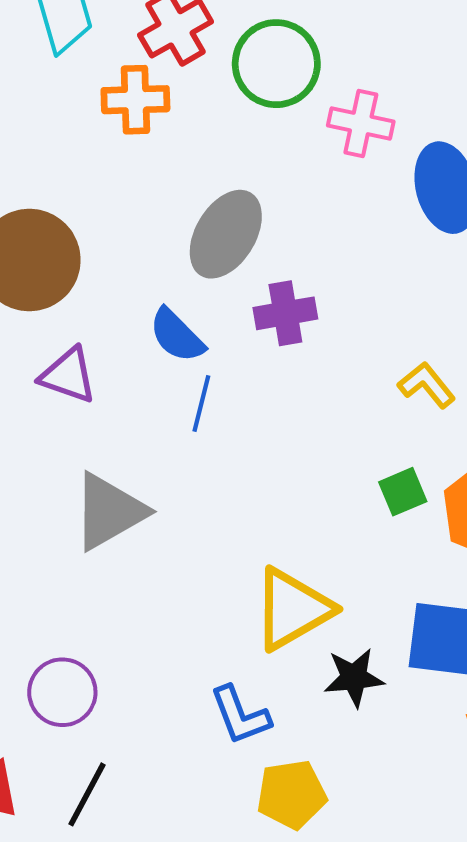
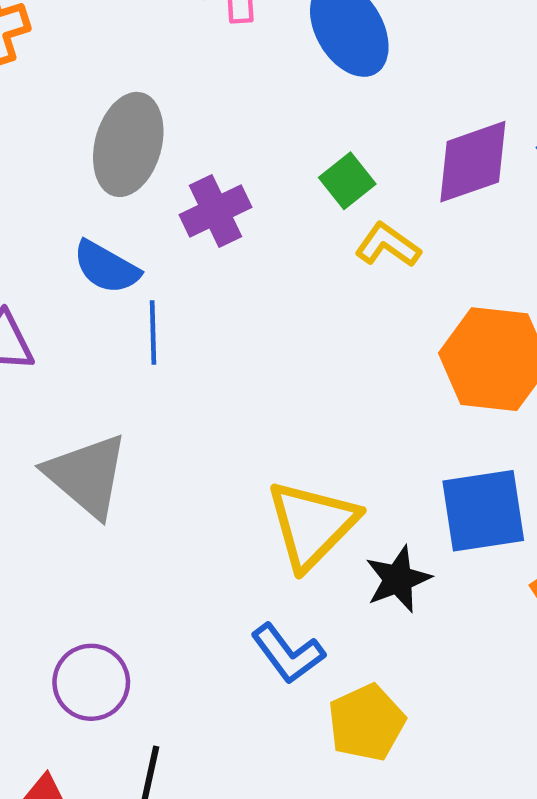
green square: (403, 492) -> (347, 181), moved
gray triangle: (109, 511) -> (87, 475), turned -34

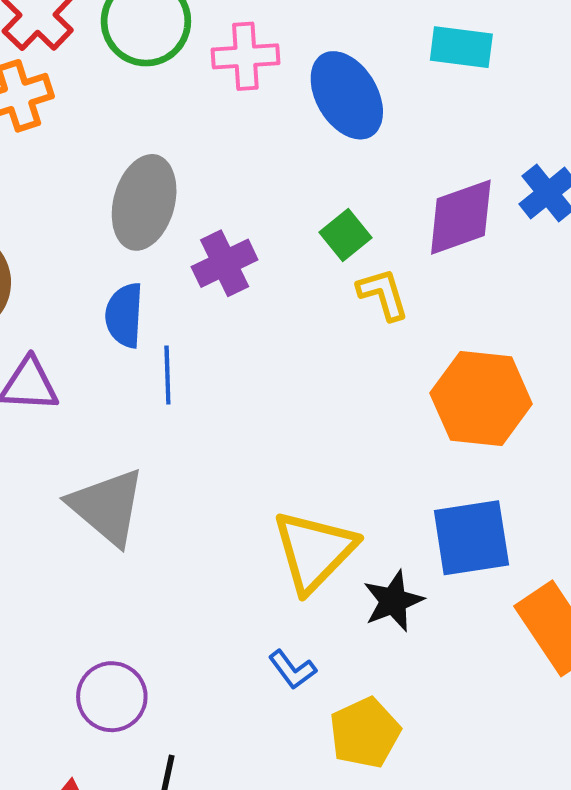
yellow L-shape: (388, 245) -> (383, 294), turned 38
blue semicircle: (106, 267) -> (124, 315), turned 64
blue L-shape: (288, 654) -> (292, 670), size x0.7

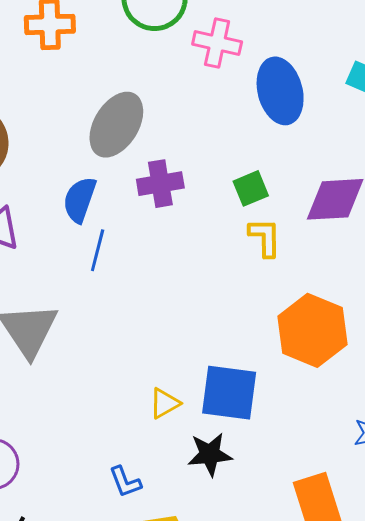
blue square: (471, 538) -> (229, 393), moved
yellow triangle: (314, 551) -> (165, 403), size x0.5

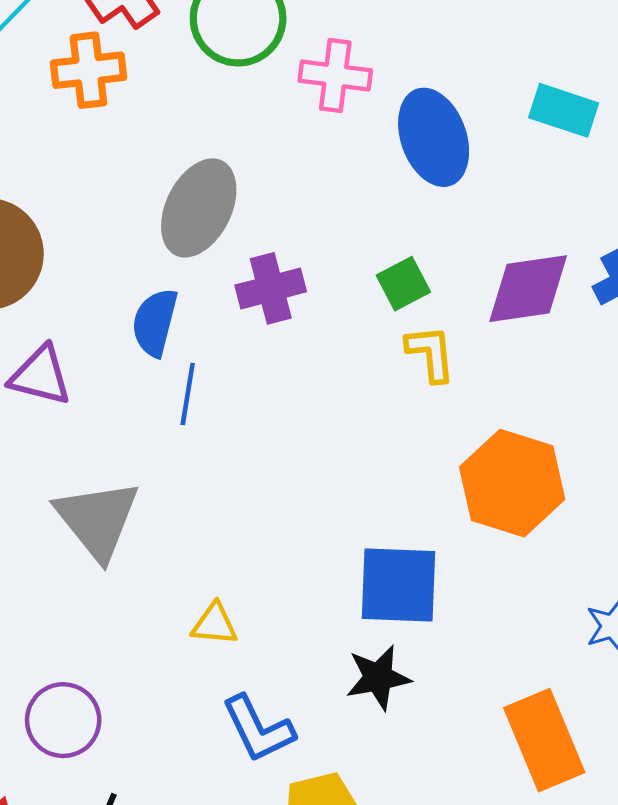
yellow triangle: (165, 403) -> (215, 624), moved, turned 40
blue L-shape: (125, 482) -> (258, 729), size x1.5

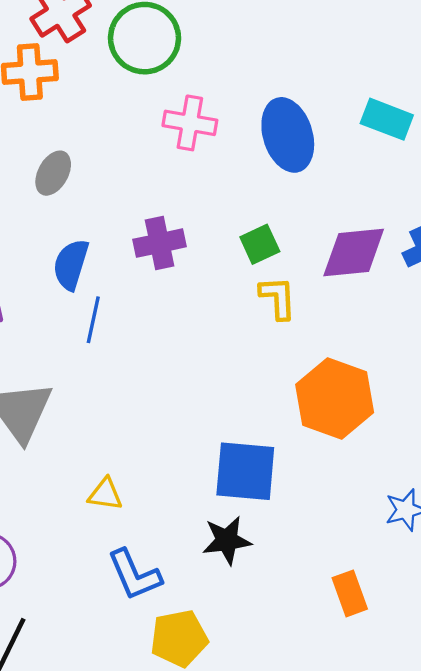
pink cross: (335, 76) -> (190, 123), moved
gray ellipse: (199, 208) -> (53, 173), moved, size x0.6
orange rectangle: (544, 740) -> (350, 593), size x0.6

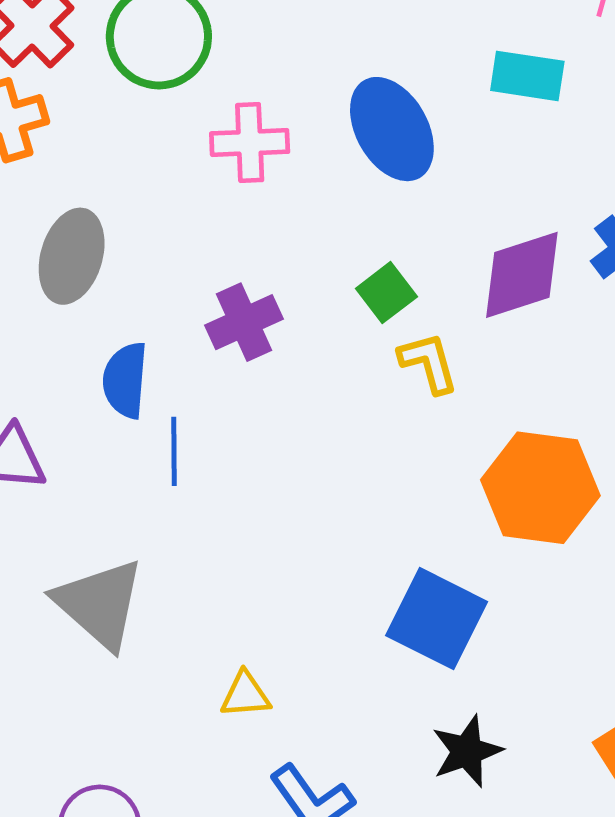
gray ellipse: (53, 173) -> (72, 256), size x1.4
blue square: (245, 471) -> (437, 619), turned 34
black star: (227, 540) -> (467, 751), moved

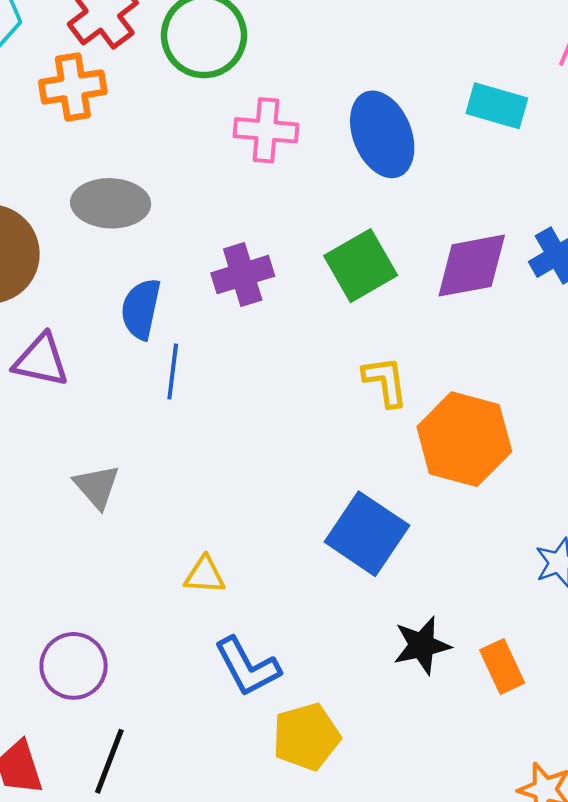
gray ellipse: (72, 256) -> (111, 203), turned 68
green square: (386, 293) -> (361, 266), size x1.5
yellow L-shape: (429, 363) -> (385, 381), moved
gray triangle: (100, 604) -> (97, 486), size x0.6
black star: (467, 751) -> (422, 645), moved

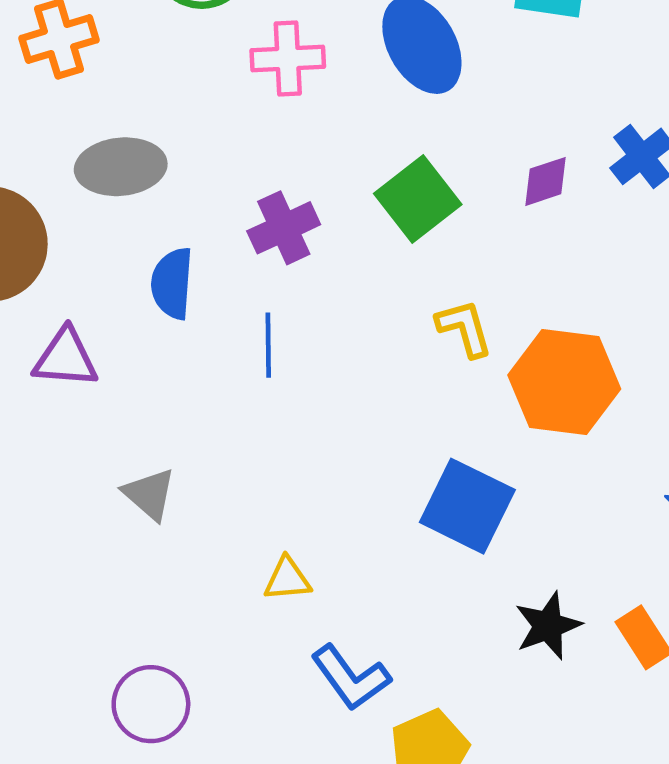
purple diamond: (472, 266) -> (545, 181), size x0.6
blue line: (173, 371) -> (268, 345), moved

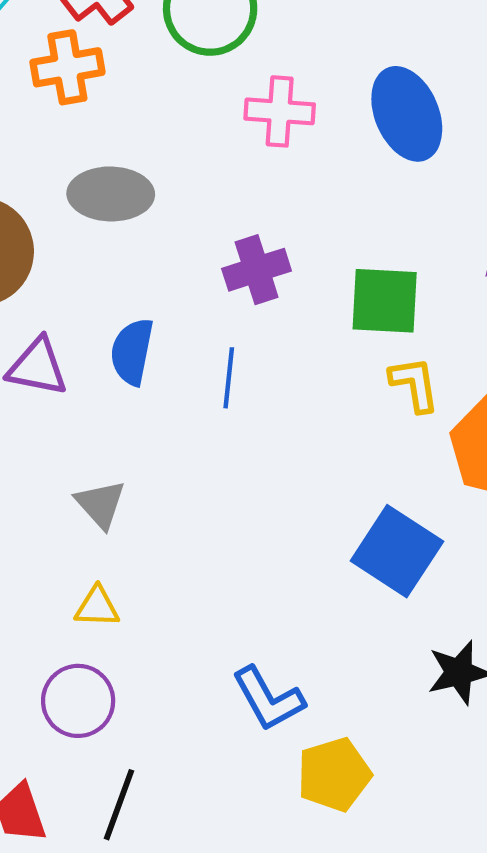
green square: (418, 199) -> (385, 301), moved, turned 34
blue semicircle: (172, 283) -> (132, 352), moved
yellow triangle: (287, 579) -> (97, 607), moved

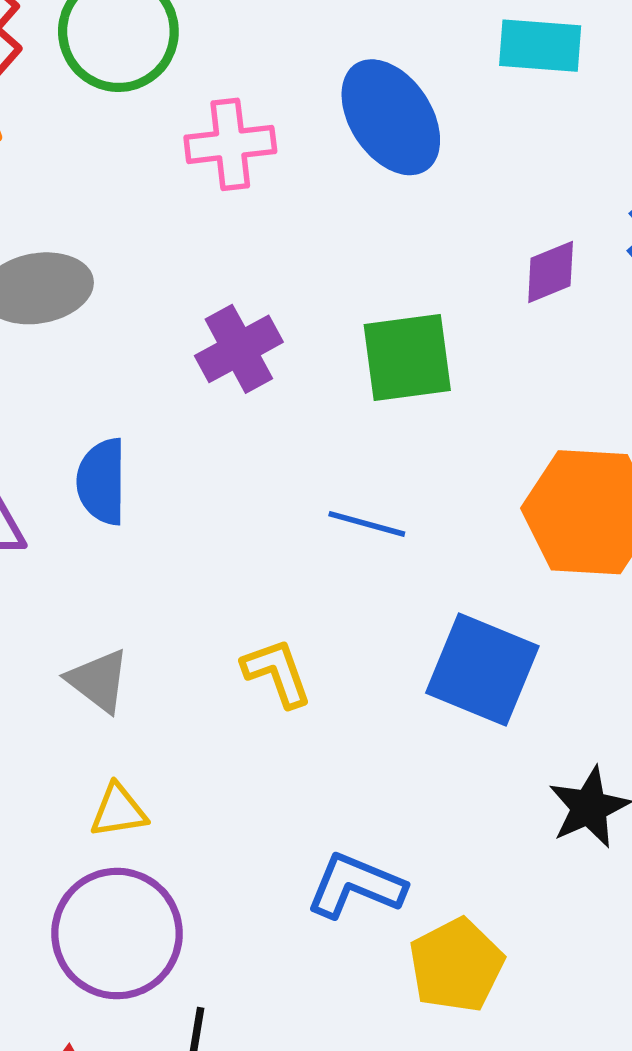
blue line: (229, 378) -> (367, 524), moved, turned -70
yellow L-shape: (414, 384) -> (277, 673), moved
blue L-shape: (268, 699) -> (356, 886), turned 152
purple circle: (78, 701) -> (117, 934), size x1.4

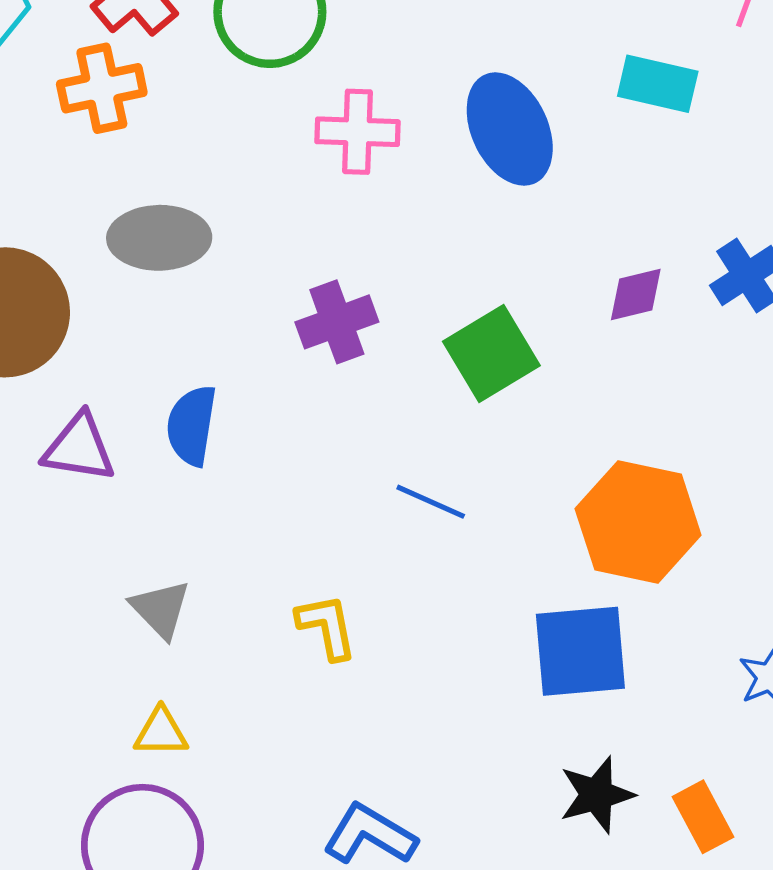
green square: (407, 358) -> (491, 353), turned -32
blue square: (482, 669) -> (580, 651), moved, turned -36

